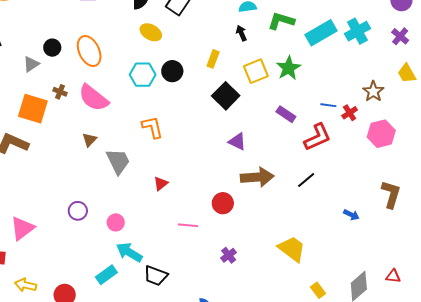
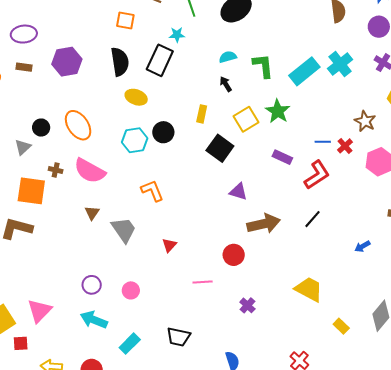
green L-shape: (281, 21) -> (263, 66), turned 76
blue arrow: (351, 215) -> (362, 246), turned 133
cyan arrow: (129, 252) -> (94, 320), moved

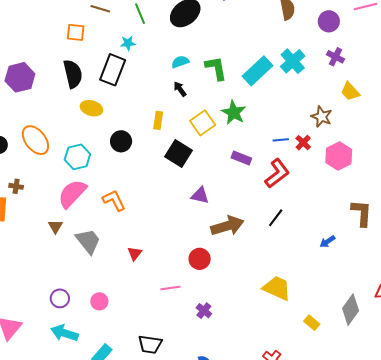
cyan hexagon: (135, 140) -> (77, 157), moved
pink semicircle: (90, 171) -> (72, 194), moved, turned 108
purple cross: (247, 305) -> (204, 311), moved

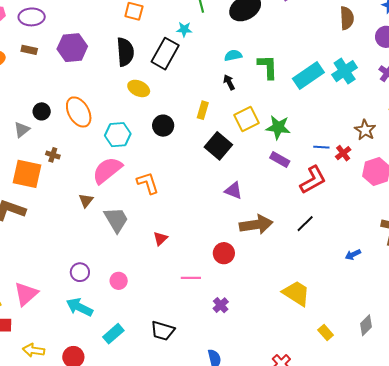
green star: (234, 113) -> (278, 127), moved, turned -30
gray diamond: (351, 310) -> (366, 325), size x0.7

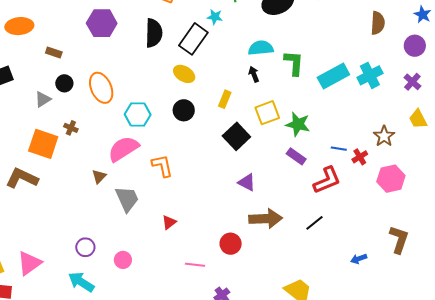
brown rectangle: (29, 50) -> (54, 52), moved
cyan semicircle: (233, 55) -> (261, 48), size x1.4
yellow ellipse: (139, 88) -> (184, 74), moved

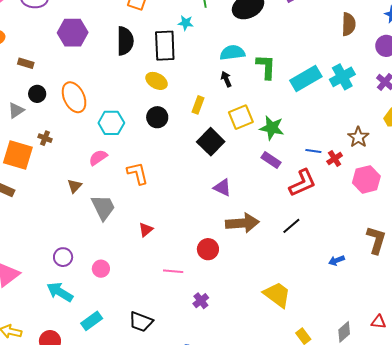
black rectangle: (193, 39) -> (165, 46), turned -36
pink semicircle: (123, 149) -> (98, 158), size x0.6

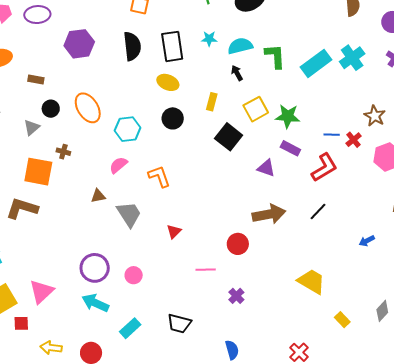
cyan star: (186, 23) -> (209, 39), moved
brown triangle: (75, 186) -> (98, 196), turned 42
purple triangle: (222, 187) -> (266, 168), moved
purple circle: (63, 257) -> (95, 268), size x1.5

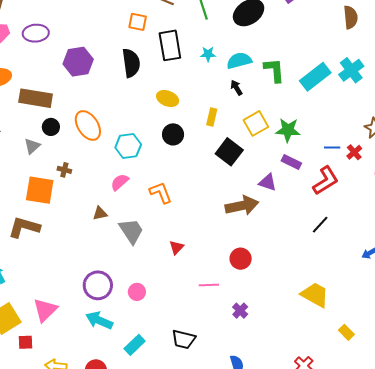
black rectangle: (172, 46) -> (170, 45), moved
brown rectangle: (36, 80) -> (36, 98), size x2.0
brown arrow: (269, 214) -> (242, 206), moved

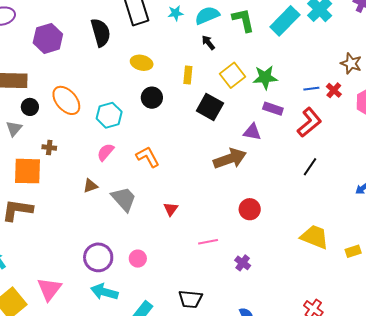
red circle: (241, 259) -> (250, 209), moved
yellow rectangle: (346, 332) -> (353, 251), moved, turned -56

